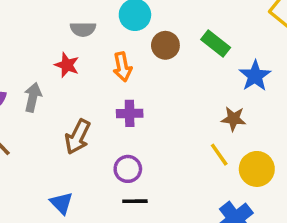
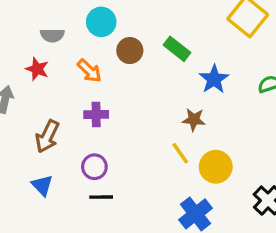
orange arrow: (122, 67) -> (89, 71), turned -36
blue triangle: (61, 203) -> (42, 185), moved

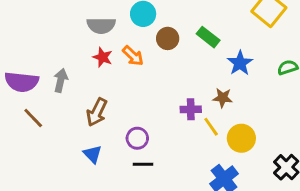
gray semicircle: (52, 35) -> (101, 25), size x1.4
red star: (37, 69) -> (103, 57), moved
purple cross: (96, 115) -> (191, 109), moved

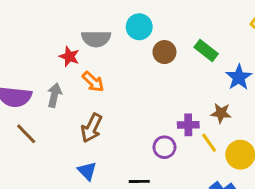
orange arrow: (133, 56) -> (93, 82), moved
red star: (103, 57) -> (69, 57), moved
purple circle: (137, 138) -> (164, 147), moved

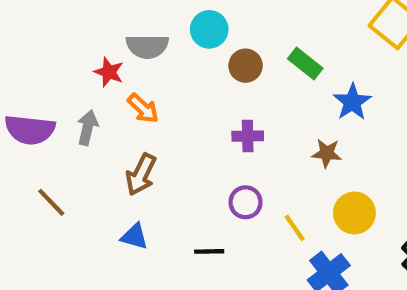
purple cross: (188, 125) -> (248, 136), moved
brown line: (26, 134) -> (51, 202), moved
yellow line: (209, 143) -> (295, 228), moved
blue triangle: (87, 171) -> (134, 236), turned -30

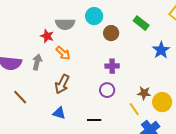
green rectangle: (305, 64) -> (141, 23), moved
brown star: (327, 153) -> (144, 93), moved
purple circle: (246, 202) -> (107, 90), moved

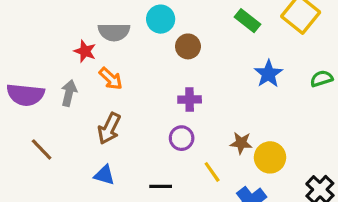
green rectangle: (141, 23) -> (247, 21), moved
yellow line: (134, 109) -> (212, 172), moved

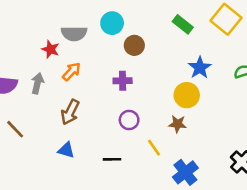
orange arrow: (111, 79) -> (71, 72), turned -90
purple cross: (190, 100) -> (123, 81), moved
yellow circle: (270, 157) -> (187, 95), moved

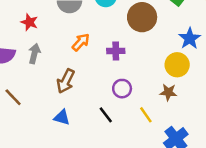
brown circle: (134, 45) -> (142, 17), moved, size x1.5
red star: (50, 49) -> (29, 22), moved
orange arrow: (71, 72) -> (81, 42), moved
black line: (112, 159) -> (106, 115), moved, turned 54

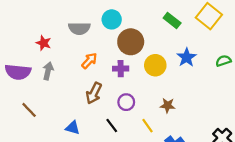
brown circle: (142, 17) -> (131, 42), moved
yellow circle: (177, 65) -> (155, 65), moved
brown arrow: (66, 81) -> (94, 93), moved

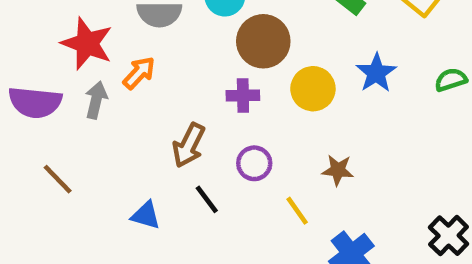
red star: (44, 43) -> (87, 44), size x1.6
orange arrow: (89, 61) -> (139, 73), moved
black line: (112, 126) -> (207, 199), moved

